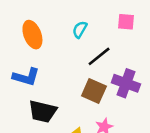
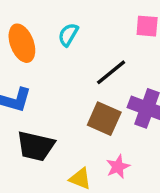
cyan semicircle: (80, 29) -> (68, 35), moved

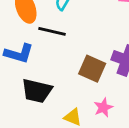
black line: (111, 72) -> (52, 31), moved, turned 52

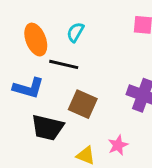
brown square: (92, 69) -> (83, 104), moved

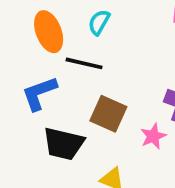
blue L-shape: (28, 88) -> (39, 93), turned 144
pink star: (118, 145) -> (153, 136), moved

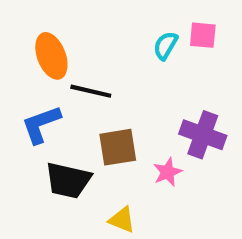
cyan semicircle: (99, 22) -> (165, 46), moved
brown square: (108, 114) -> (118, 147), turned -33

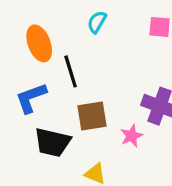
cyan semicircle: (165, 46) -> (97, 22), moved
black line: (91, 91) -> (71, 71), turned 60

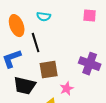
cyan semicircle: (97, 22) -> (44, 17), moved, turned -112
pink star: (132, 136) -> (67, 89), moved

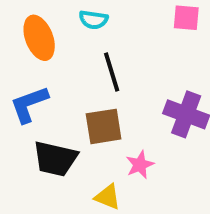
black line: (36, 43) -> (112, 72), moved

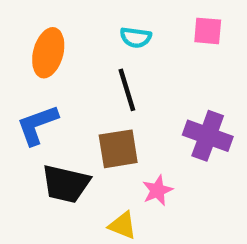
cyan semicircle: (93, 20) -> (136, 37), moved
orange ellipse: (39, 38) -> (48, 53), turned 36

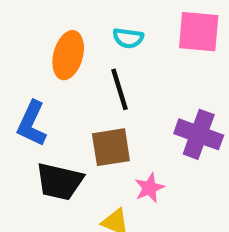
pink square: (208, 31) -> (199, 32), size x1.5
orange ellipse: (48, 53) -> (68, 55), moved
blue L-shape: (37, 125) -> (32, 124), turned -45

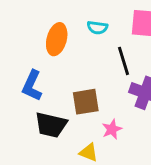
black line: (120, 89) -> (124, 61), moved

